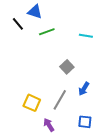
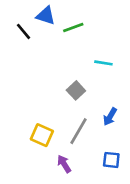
green line: (47, 32) -> (73, 27), moved
cyan line: (86, 36) -> (103, 63), moved
gray square: (67, 67) -> (76, 90), moved

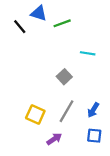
blue arrow: (110, 117) -> (93, 110), moved
purple arrow: (64, 164) -> (54, 139), turned 88

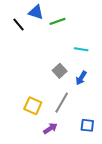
blue arrow: (93, 110) -> (81, 78), moved

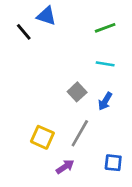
green line: (58, 21) -> (105, 28), moved

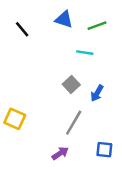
blue triangle: (46, 16) -> (64, 19), moved
cyan line: (105, 64) -> (85, 53), moved
yellow square: (42, 137) -> (15, 119), moved

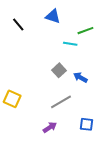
green line: (97, 26) -> (85, 31), moved
blue arrow: (97, 93) -> (80, 77), turned 88
gray line: (74, 123) -> (61, 102), turned 30

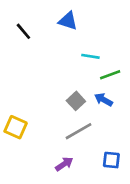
green line: (85, 31) -> (110, 75), moved
gray square: (59, 70) -> (76, 101), moved

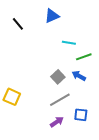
blue triangle: (68, 21) -> (52, 16), turned -42
blue square: (111, 160) -> (81, 115), moved
purple arrow: (64, 164) -> (57, 122), moved

